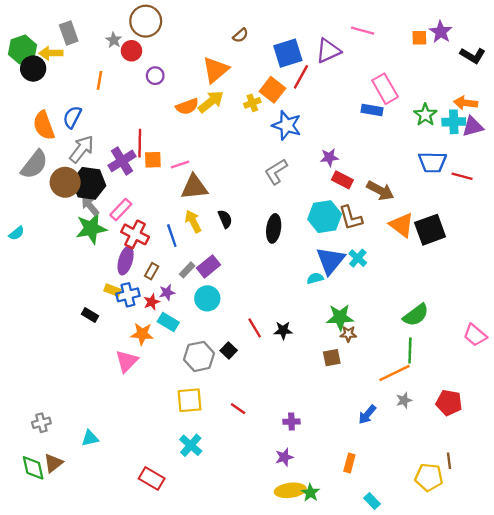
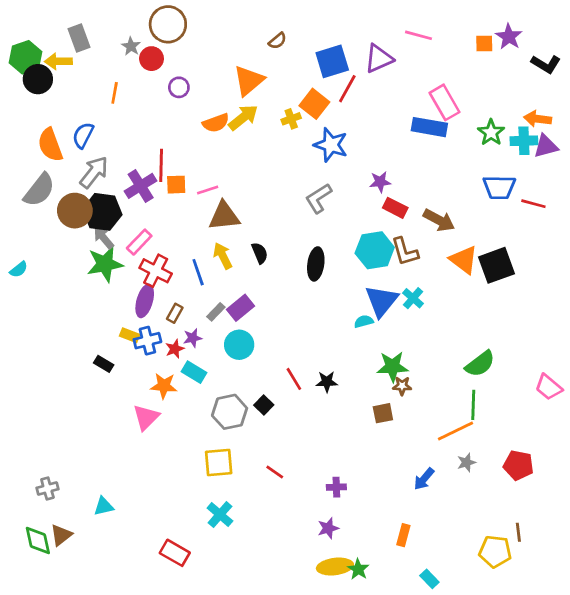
blue rectangle: (372, 110) -> (429, 127), size x1.4

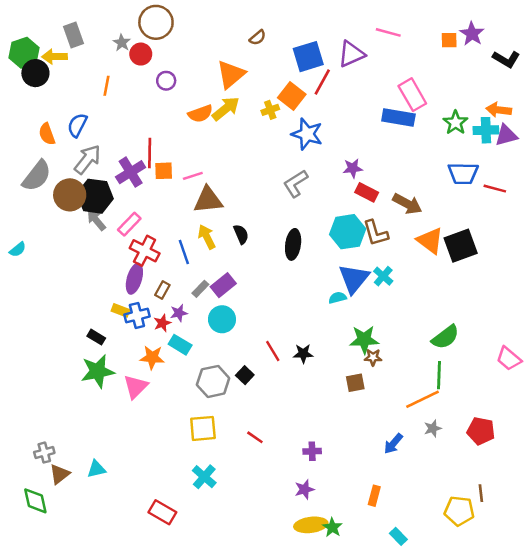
orange semicircle: (50, 145) -> (47, 134), size x0.7
green star: (105, 264) -> (98, 371), moved
brown triangle: (61, 535) -> (60, 474), moved

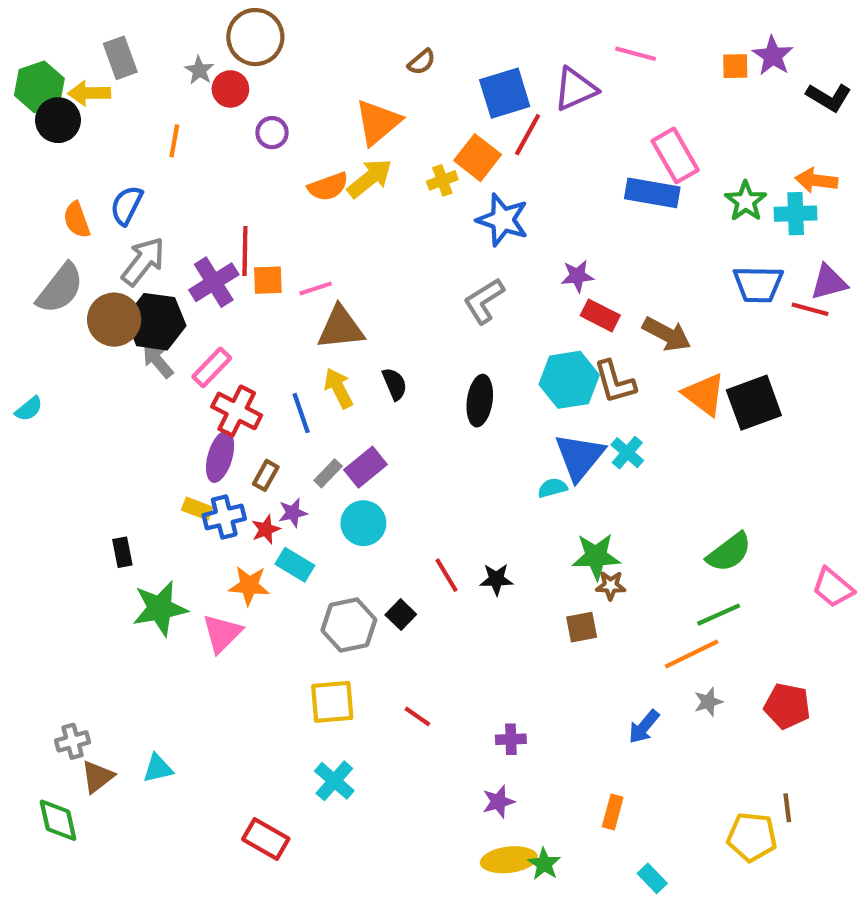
purple triangle: (506, 135) -> (829, 282), moved
black rectangle: (96, 337) -> (122, 552), moved, turned 48
green line: (439, 375) -> (719, 615), turned 64

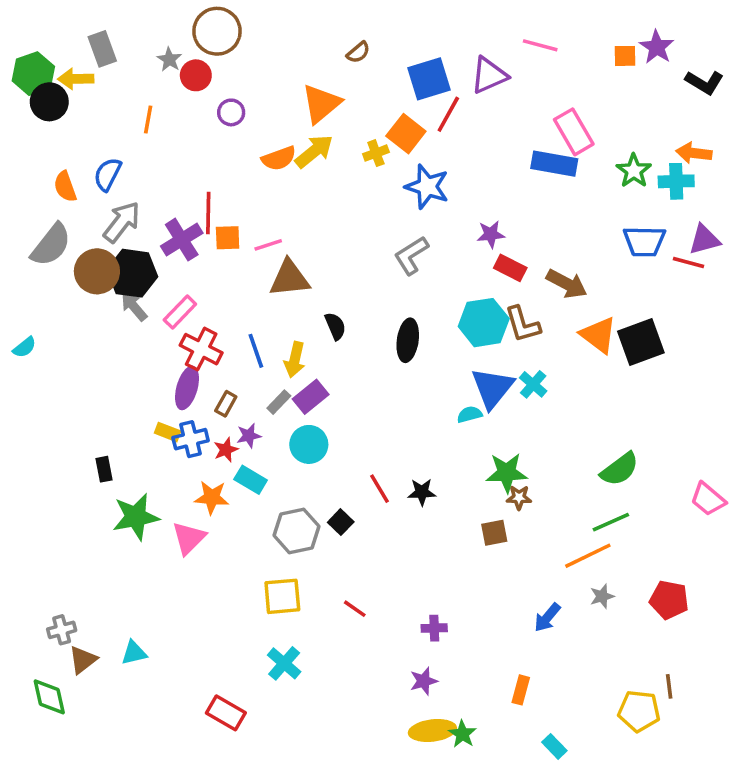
yellow arrow: (338, 388) -> (295, 360), moved, turned -140

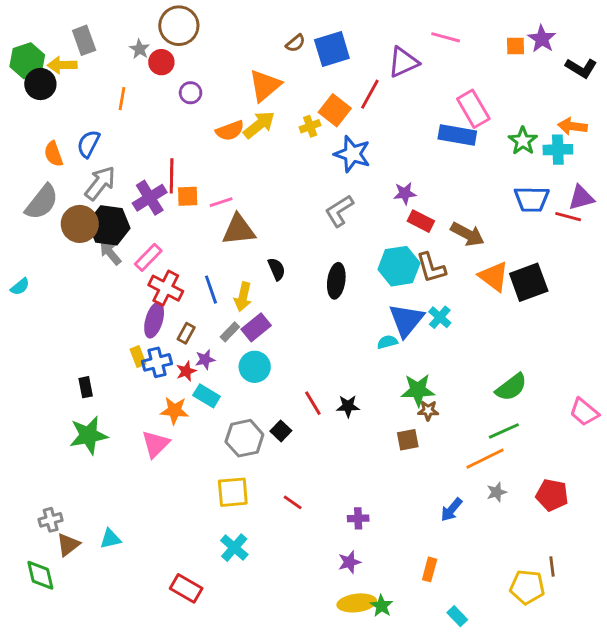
blue square: (429, 79) -> (332, 49), moved
yellow rectangle: (168, 432) -> (138, 357), turned 48
green star: (136, 517) -> (88, 435), moved

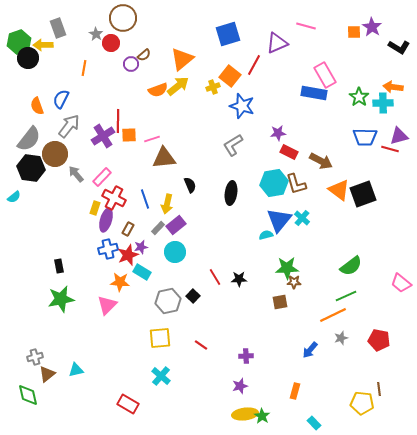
brown semicircle: (295, 43) -> (144, 55), moved
black hexagon: (109, 225) -> (31, 168), moved
yellow rectangle: (138, 357) -> (95, 208), moved, turned 40
red star: (186, 371) -> (128, 255), size x1.5

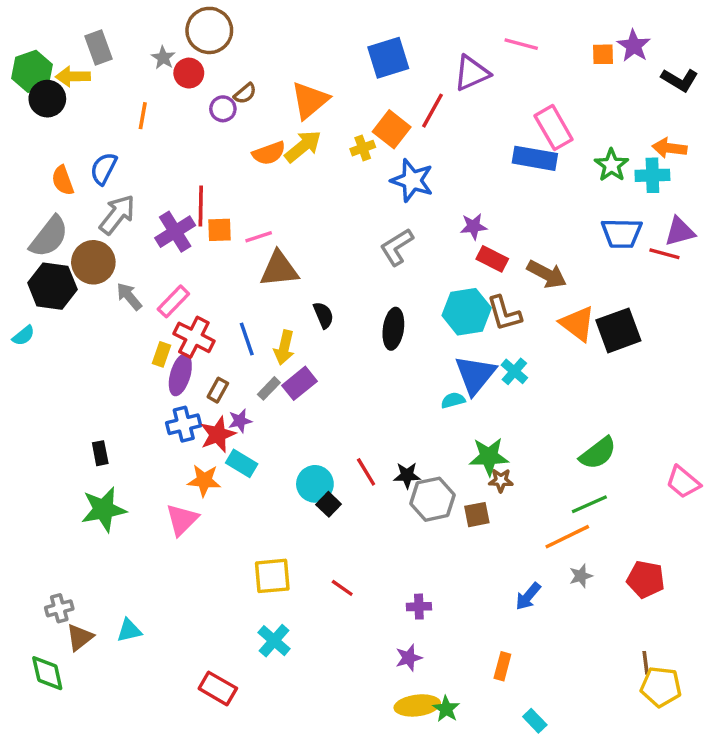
cyan circle: (175, 252) -> (315, 484), moved
gray hexagon: (168, 301) -> (433, 499), moved
yellow pentagon: (362, 403) -> (661, 687), moved

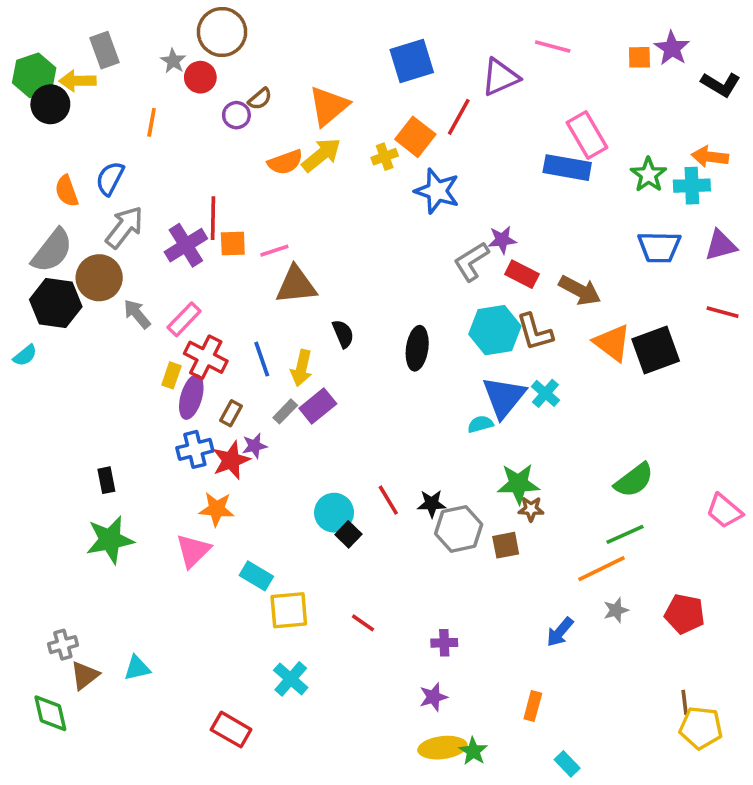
gray L-shape: (397, 247) -> (471, 261), moved
red line: (664, 254) -> (723, 312), moved
cyan rectangle: (242, 463) -> (256, 576), moved

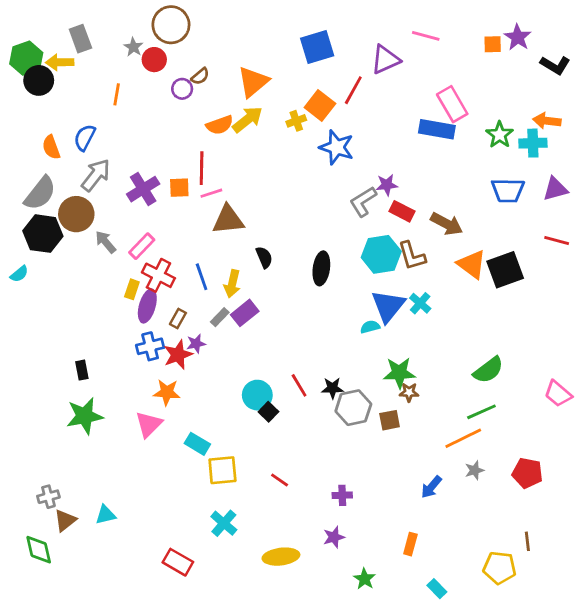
red line: (213, 218) -> (202, 168), moved
yellow pentagon: (701, 728) -> (500, 568), moved
yellow ellipse: (442, 748) -> (281, 557), moved

